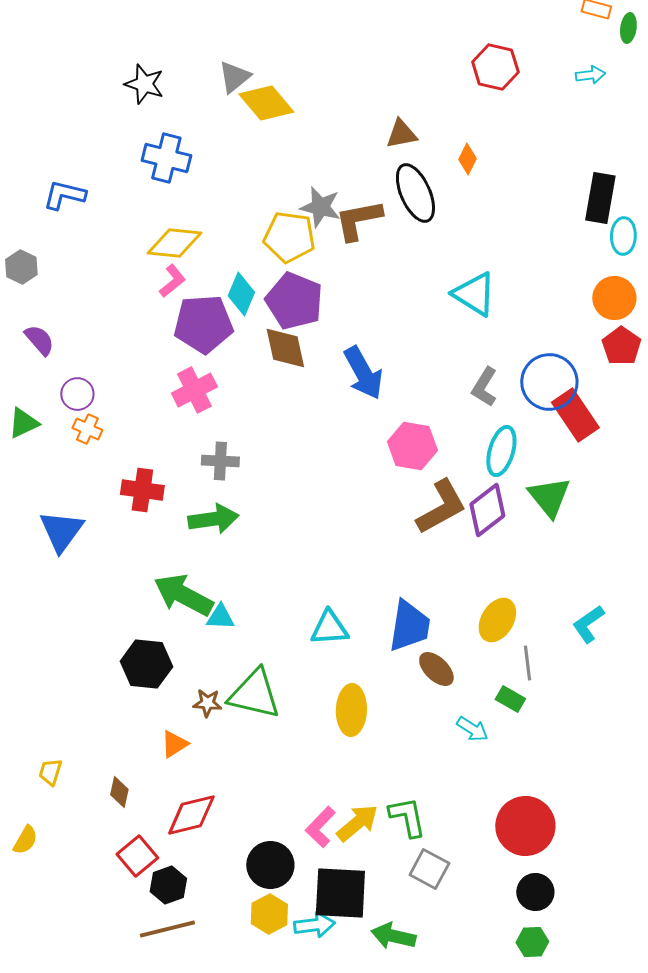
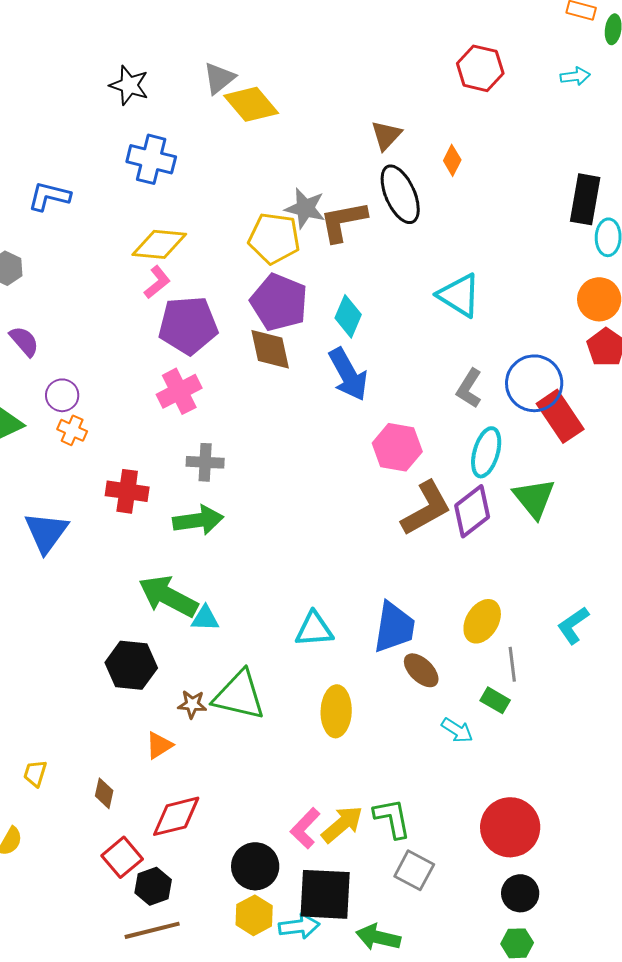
brown triangle: (401, 134) -> (386, 135), turned -36
cyan diamond: (241, 294) -> (348, 316), moved

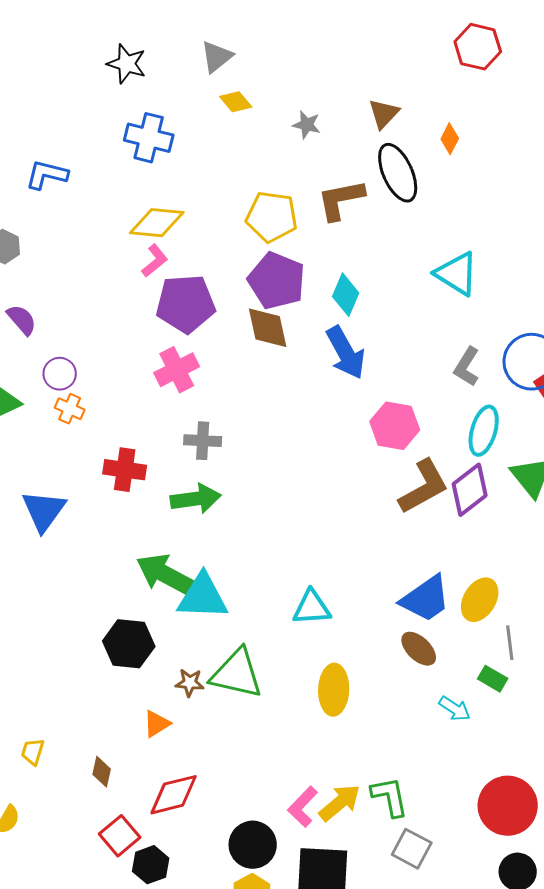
yellow diamond: (251, 104) -> (236, 102), moved, size x0.6
gray star: (305, 208) -> (307, 125), moved, size x0.7
cyan triangle: (205, 618) -> (203, 597), size x1.8
blue trapezoid: (394, 627) -> (426, 599), moved, turned 46

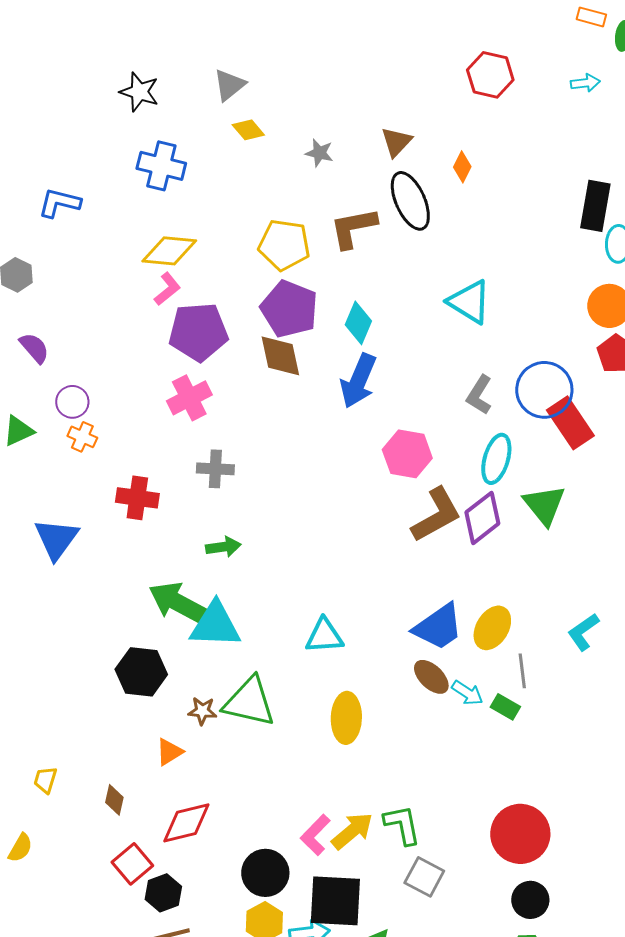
blue arrow: (346, 353) -> (358, 381), turned 52
green arrow: (196, 499) -> (223, 547), moved, size x0.7
cyan arrow: (455, 709) -> (467, 693), moved

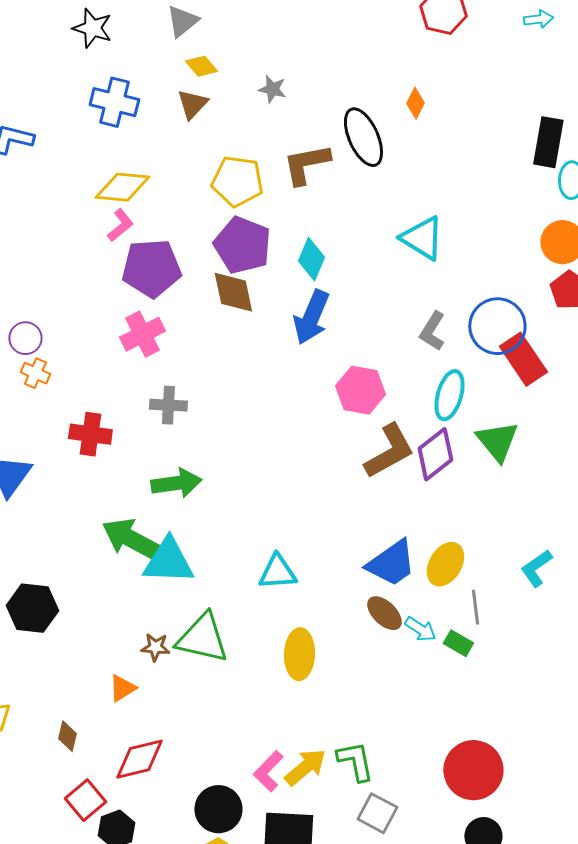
brown triangle: (396, 142) -> (192, 104), moved
green arrow: (223, 547) -> (176, 483), size x1.4
black hexagon: (141, 672) -> (32, 608), moved

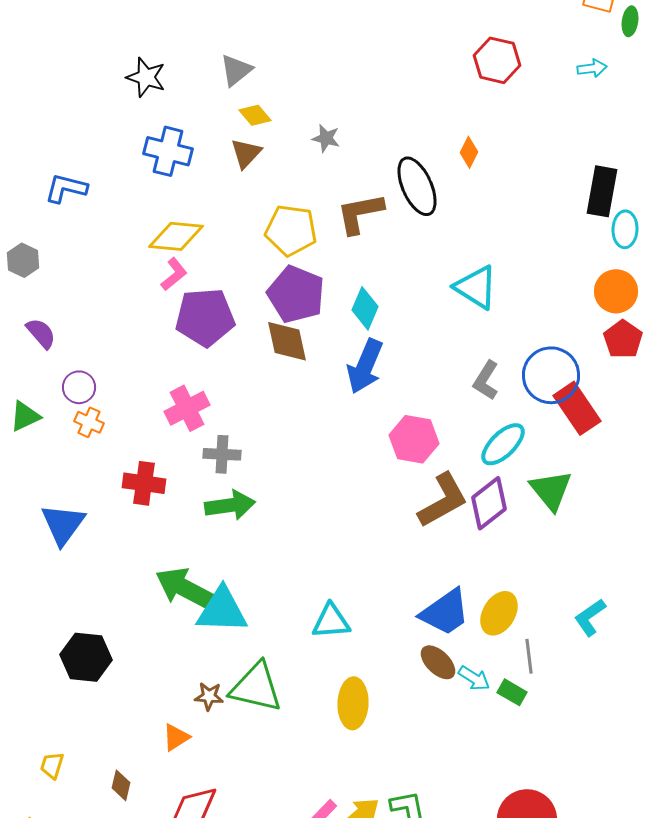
pink cross: (142, 334) -> (187, 408), moved
cyan ellipse: (449, 395) -> (503, 444), turned 30
green arrow: (176, 483) -> (230, 505), moved

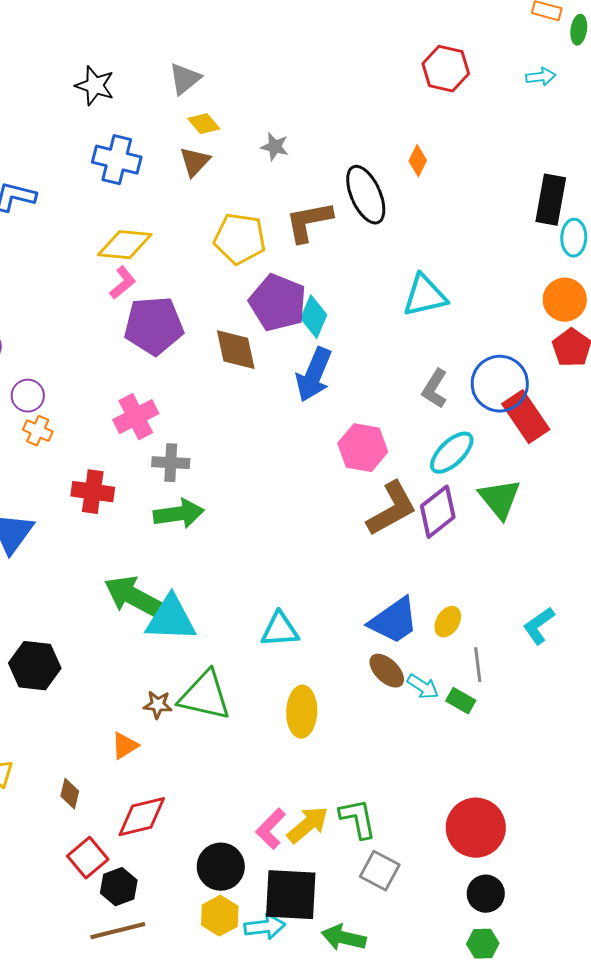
cyan triangle: (476, 287) -> (425, 296), turned -45
purple pentagon: (296, 294) -> (278, 303), moved
yellow ellipse: (499, 613) -> (448, 622), size x0.7

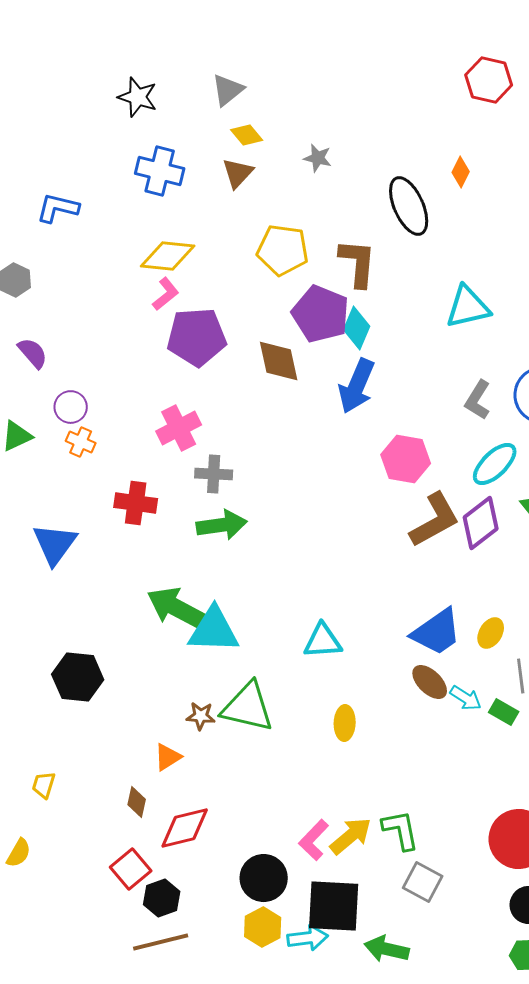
brown L-shape: (309, 222) -> (358, 263), moved, turned 106
yellow ellipse: (302, 712) -> (345, 723), size x0.7
brown diamond: (70, 794) -> (137, 802), moved

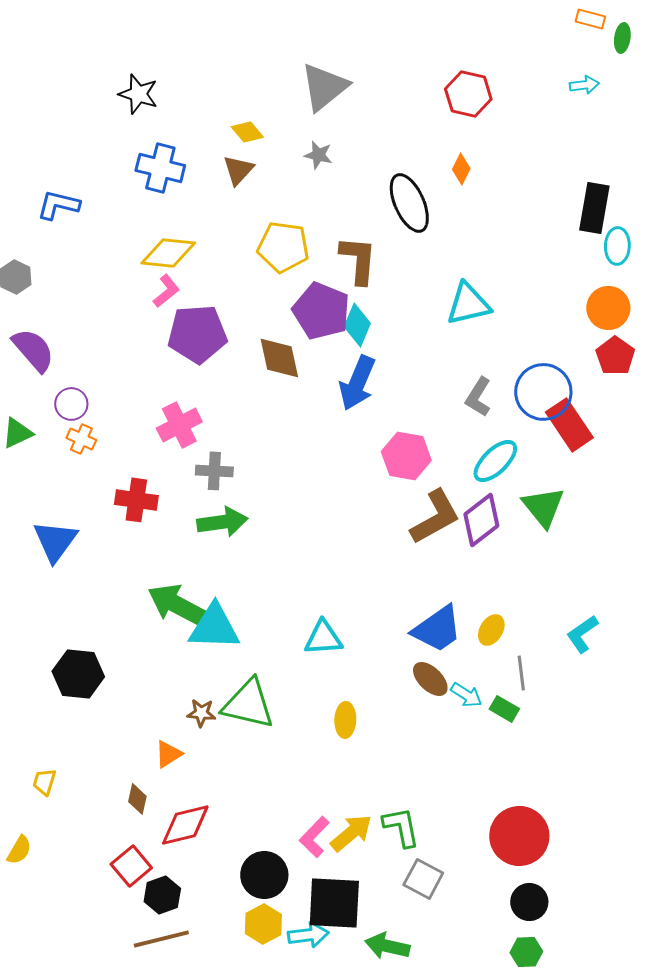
red hexagon: (489, 80) -> (468, 94), moved
gray triangle: (228, 90) -> (324, 87), moved, size x1.5
purple semicircle: (33, 353) -> (33, 350), size x1.4

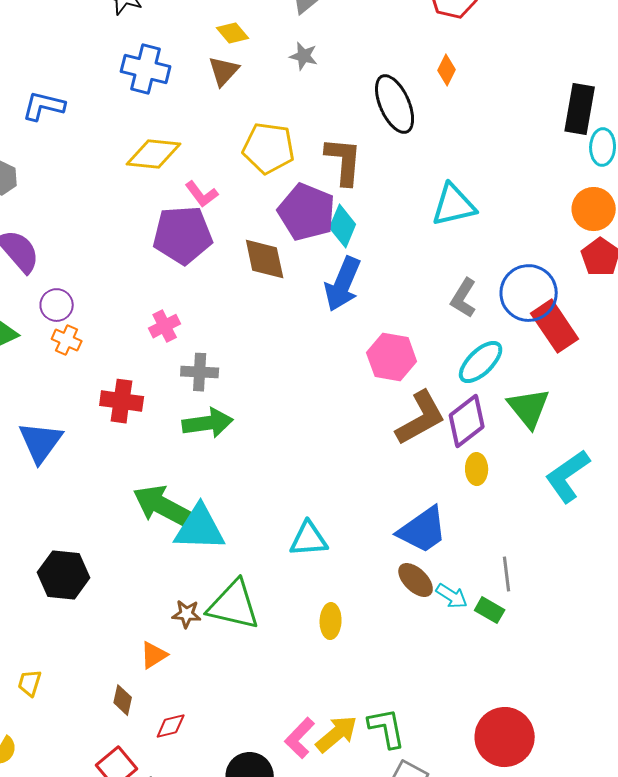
pink L-shape: (166, 291) -> (202, 194), moved, turned 92
pink cross: (179, 425) -> (165, 326), size x0.7
yellow ellipse: (491, 630) -> (477, 469), moved, turned -32
cyan L-shape: (582, 634) -> (568, 476), moved, size x1.4
red diamond: (185, 825) -> (171, 726), size x0.6

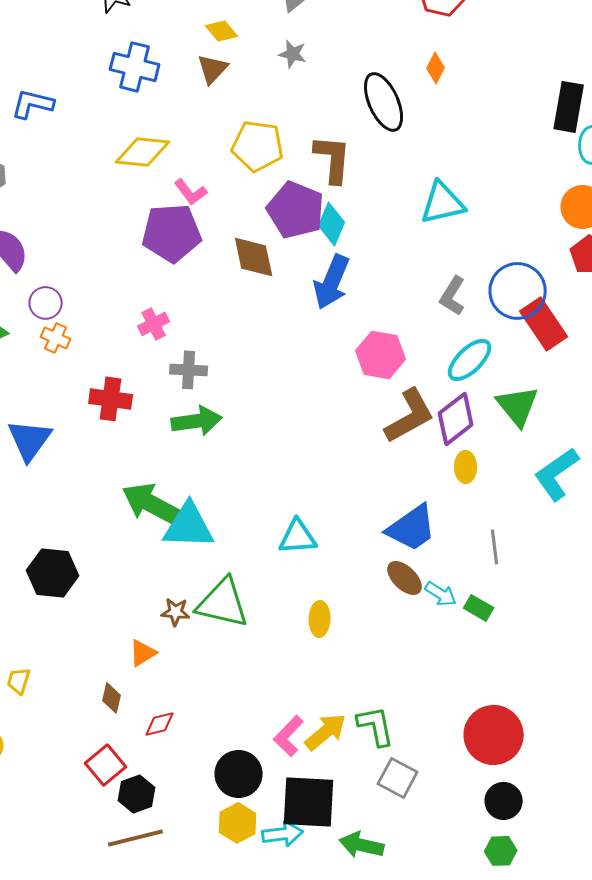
gray line: (507, 574) -> (495, 547), moved

